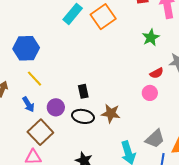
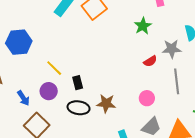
yellow line: (35, 79) -> (54, 68), moved
pink circle: (150, 93) -> (147, 98), moved
purple circle: (56, 107) -> (49, 91), moved

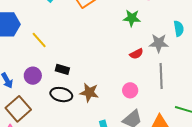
green star: (143, 26) -> (132, 18), turned 30
yellow line: (54, 68) -> (39, 40), moved
black rectangle: (78, 83) -> (62, 69), turned -64

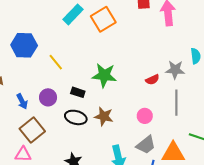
green star: (132, 18) -> (104, 75), moved, size x1.4

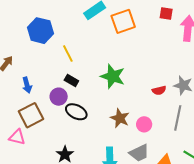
black rectangle: (78, 92) -> (71, 81), moved
purple circle: (48, 97) -> (59, 97), moved
brown star: (104, 116) -> (120, 118), moved

